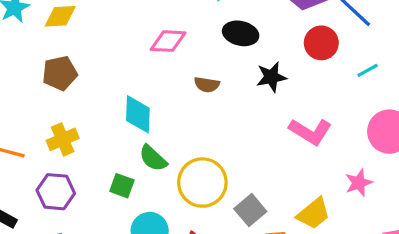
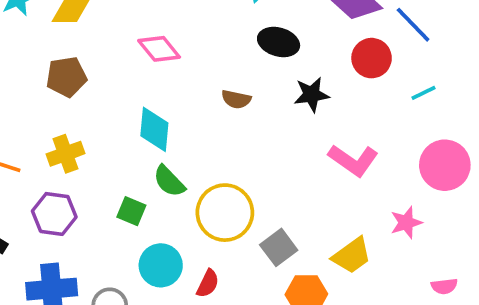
pink diamond: (168, 41) -> (159, 49), moved, turned 45

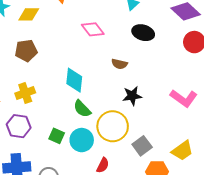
pink diamond: (159, 49) -> (93, 29), moved
black star: (312, 95) -> (132, 96), moved
green square: (131, 211) -> (57, 136), moved
cyan circle: (161, 265) -> (82, 140), moved

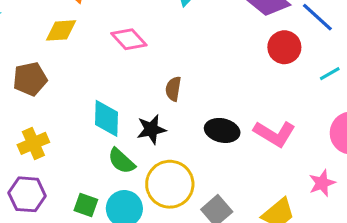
yellow diamond: (29, 14) -> (61, 30), moved
black ellipse: (143, 33) -> (222, 130), moved
brown semicircle: (119, 64) -> (173, 89), turned 91
black star: (132, 96) -> (151, 129), moved

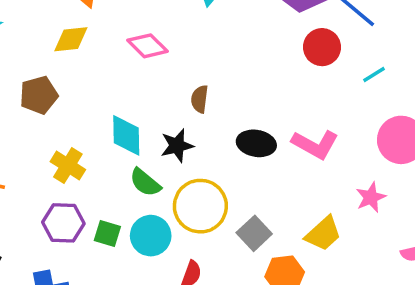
yellow cross: (33, 143) -> (68, 166), moved, turned -32
purple hexagon: (27, 194) -> (63, 223), moved

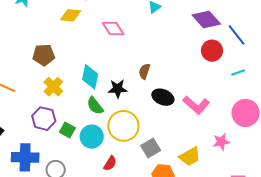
brown pentagon: (39, 95) -> (44, 55), moved
brown semicircle: (200, 99) -> (144, 71), moved

